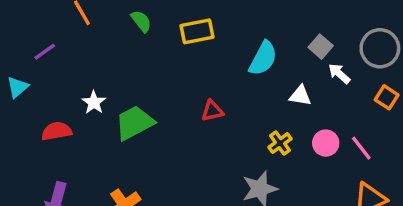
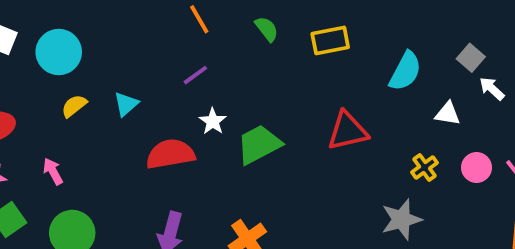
purple line: (45, 52) -> (195, 75), moved
red triangle: (212, 111) -> (348, 131), size x1.6
red semicircle: (57, 131) -> (170, 154), size x1.4

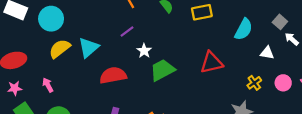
cyan triangle: (126, 104) -> (88, 48), size x1.5
yellow semicircle: (74, 106) -> (60, 49), size x1.5
white star: (213, 121) -> (144, 51), moved

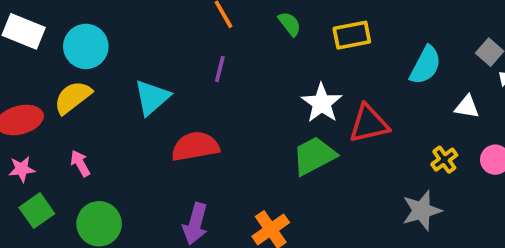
purple line: (127, 32) -> (220, 69), turned -40
yellow semicircle: (60, 49) -> (73, 97), moved
white star: (144, 51) -> (322, 103), moved, size x1.5
green trapezoid: (162, 70) -> (314, 156), moved

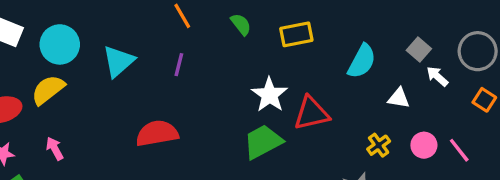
cyan triangle: (152, 97) -> (118, 61), moved

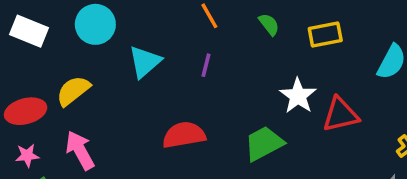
cyan circle: (60, 44) -> (95, 24), moved
green trapezoid: (263, 142) -> (264, 144), moved
pink arrow: (55, 149) -> (80, 150), size x1.6

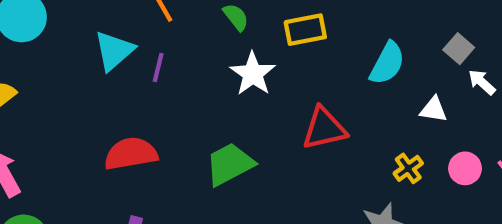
cyan triangle: (145, 62) -> (114, 51), moved
white star: (298, 96) -> (253, 74), moved

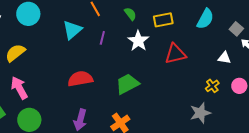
cyan semicircle: (387, 63) -> (205, 19), moved
purple line: (158, 68) -> (102, 38), moved
red triangle: (324, 128) -> (175, 54), moved

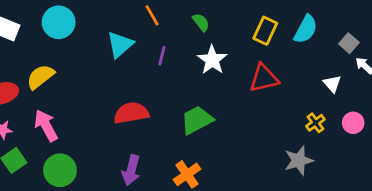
yellow rectangle: (163, 20) -> (265, 31), moved, turned -54
white triangle: (224, 58) -> (332, 84), turned 40

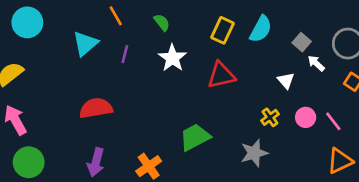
green trapezoid: (197, 120) -> (195, 137), moved

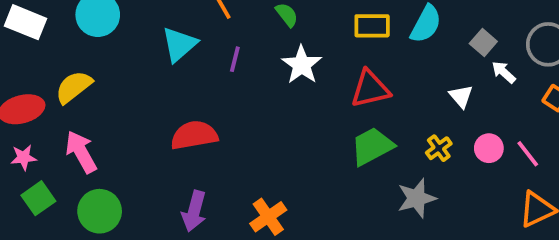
yellow rectangle: (223, 30) -> (372, 26), turned 65
green trapezoid: (195, 137) -> (372, 146), moved

